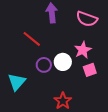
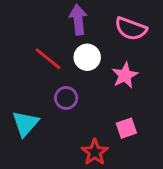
white circle: (63, 62) -> (87, 57), moved
pink square: (90, 70) -> (126, 128), moved

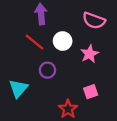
purple arrow: (78, 20) -> (41, 14), moved

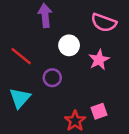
red line: (35, 42) -> (21, 56), moved
pink square: (91, 92) -> (99, 111), moved

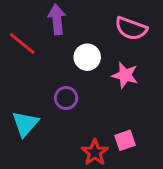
red line: (21, 56) -> (22, 44), moved
pink star: (99, 60) -> (125, 75), turned -30

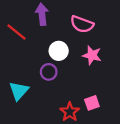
pink semicircle: (131, 28) -> (82, 24), moved
white circle: (87, 57) -> (59, 51), moved

